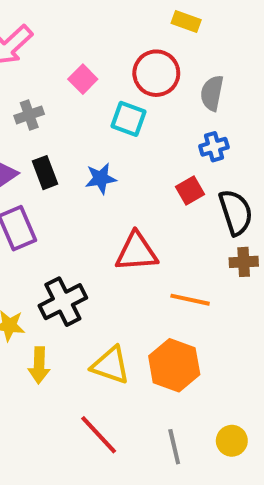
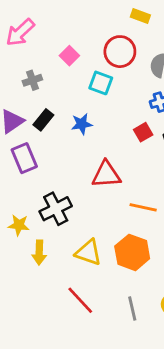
black rectangle: (45, 173) -> (43, 120), turned 60

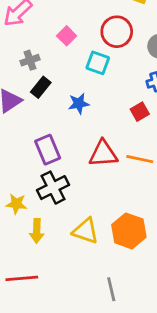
black rectangle: (43, 120) -> (41, 87), moved
purple rectangle: (24, 158) -> (48, 150), moved
orange line: (143, 207) -> (140, 159), moved
red line: (80, 300) -> (22, 278), moved, turned -52
gray line: (132, 308) -> (111, 289), moved

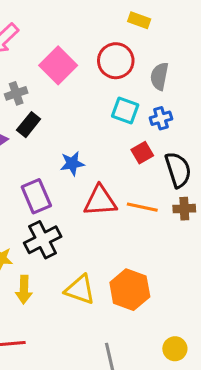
pink square: (67, 36) -> (58, 65), size x1.6
cyan square: (98, 63) -> (125, 111), moved
blue star: (79, 104) -> (72, 163), moved

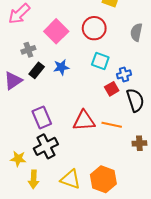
gray semicircle: (159, 76) -> (136, 32), moved
blue cross: (161, 118) -> (124, 74), moved
blue star: (72, 163) -> (61, 67), moved
brown cross: (184, 209) -> (139, 143), moved

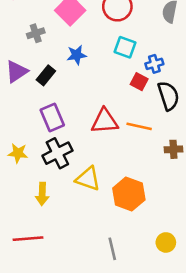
black rectangle: (37, 70) -> (46, 75), moved
red square: (112, 89) -> (139, 82), turned -32
yellow star: (18, 159) -> (18, 153), moved
yellow triangle: (71, 179) -> (88, 179), moved

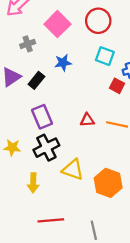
red triangle: (105, 121) -> (87, 120), size x0.6
red line: (28, 239) -> (51, 220), moved

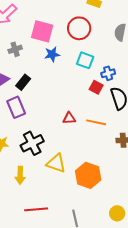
pink square: (57, 24) -> (42, 31), turned -30
blue star: (63, 63) -> (52, 54), moved
purple rectangle: (42, 117) -> (16, 107), moved

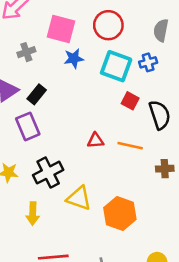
cyan square: (85, 60) -> (116, 66), size x1.4
blue cross: (108, 73) -> (148, 62), moved

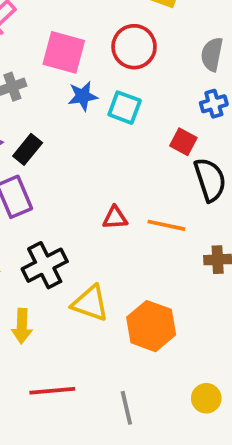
blue cross: (148, 62) -> (214, 104), moved
cyan square: (116, 66) -> (125, 108), moved, size x0.7
red square: (130, 101) -> (183, 142), moved

